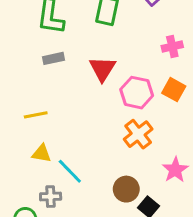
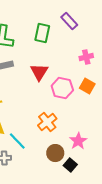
orange cross: (138, 134) -> (47, 122), moved
pink star: (175, 170) -> (78, 141), moved

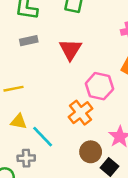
pink hexagon: (62, 88) -> (99, 86), moved

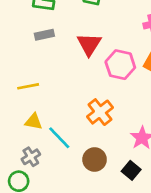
pink hexagon: (99, 86) -> (120, 65), moved
brown circle: (91, 152) -> (95, 159), moved
gray cross: (26, 158) -> (31, 157), moved, turned -30

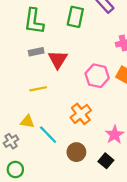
red triangle: (89, 44) -> (58, 59), moved
yellow line: (28, 86) -> (38, 89), moved
gray cross: (31, 157) -> (11, 141), moved

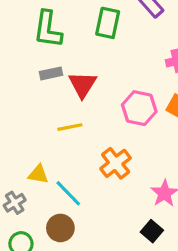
yellow line: (38, 89) -> (70, 127), moved
brown circle: (76, 152) -> (60, 228), moved

